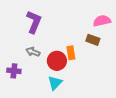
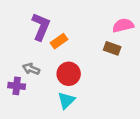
gray arrow: (33, 52) -> (31, 69), moved
orange rectangle: (71, 53) -> (59, 41), moved, turned 64

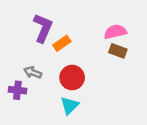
pink semicircle: (123, 25) -> (115, 32), moved

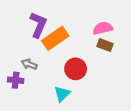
orange rectangle: (62, 43) -> (55, 38), size x1.6
red circle: (72, 78) -> (76, 69), moved

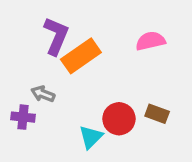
brown rectangle: (105, 45) -> (157, 114), moved
red circle: (76, 69) -> (119, 119), moved

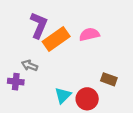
pink semicircle: (150, 41) -> (89, 34), moved
red circle: (119, 119) -> (87, 99), moved

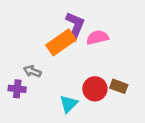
purple L-shape: (39, 25) -> (75, 26), moved
red circle: (87, 99) -> (95, 89), moved

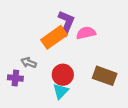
brown rectangle: (119, 86) -> (105, 76), size x1.5
red circle: (95, 89) -> (63, 75), moved

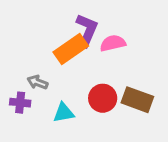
red circle: (63, 75) -> (103, 98), moved
cyan triangle: (61, 91) -> (64, 113), moved, turned 35

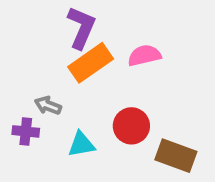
purple L-shape: (87, 30) -> (81, 28), moved
brown rectangle: (137, 100) -> (176, 156), moved

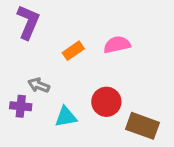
purple L-shape: (81, 28) -> (28, 22), moved
orange rectangle: (91, 63) -> (73, 51), size x0.6

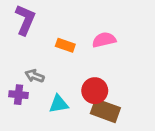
orange rectangle: (73, 51) -> (65, 45), turned 54
brown rectangle: (142, 126) -> (105, 111), moved

